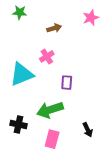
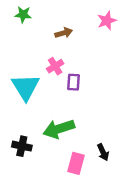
cyan triangle: (22, 74) -> (26, 87), turned -40
purple rectangle: (67, 83) -> (74, 82), moved
pink rectangle: (52, 139) -> (76, 163), moved

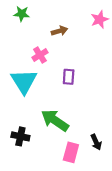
pink cross: (55, 66) -> (40, 55), moved
green arrow: (59, 129) -> (55, 120), turned 52

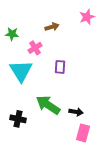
green star: (22, 14) -> (12, 34), moved
black arrow: (96, 142) -> (76, 112), moved, turned -56
pink rectangle: (71, 152) -> (83, 133), moved

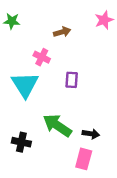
green star: (12, 34) -> (12, 21), moved
pink cross: (35, 48) -> (42, 57), turned -32
pink rectangle: (83, 133) -> (84, 159), moved

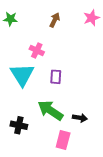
brown arrow: (62, 32) -> (55, 20), moved, turned -48
purple rectangle: (72, 80) -> (56, 77), moved
pink rectangle: (84, 159) -> (63, 140), moved

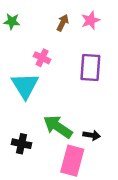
pink star: (91, 18) -> (90, 20), moved
purple rectangle: (56, 77) -> (90, 67), moved, size x1.6
pink rectangle: (63, 140) -> (72, 161), size x1.4

